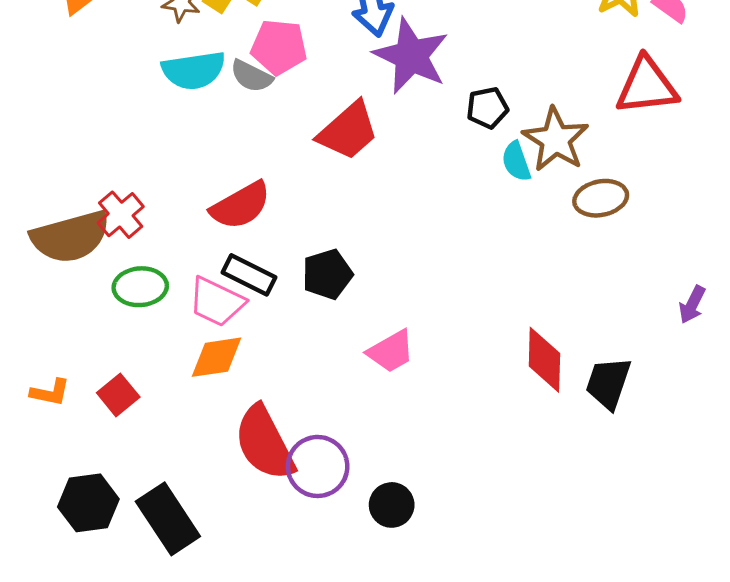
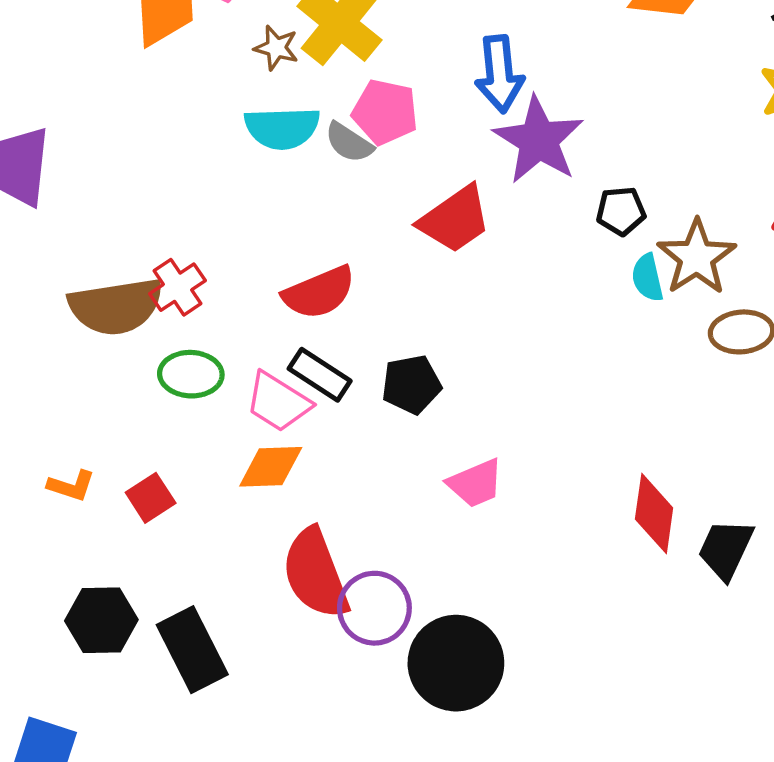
black circle: (392, 505) -> (456, 663), size x1.8

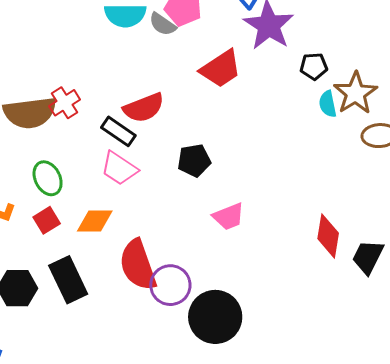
green ellipse: (191, 374) -> (48, 178), moved, turned 60
black rectangle: (320, 375) -> (118, 131), moved
orange diamond: (271, 467) -> (95, 221), moved
black rectangle: (192, 650) -> (68, 280), moved

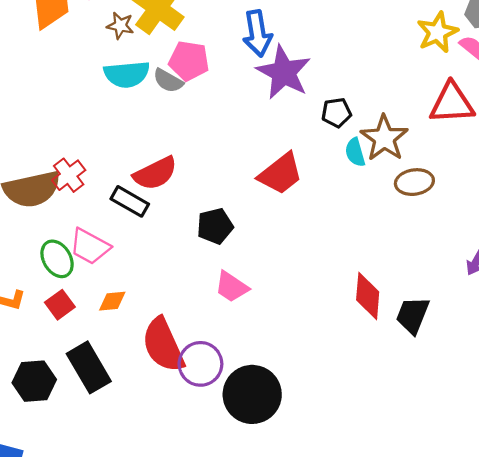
red trapezoid: (221, 69) -> (281, 174), moved
pink trapezoid: (119, 168) -> (90, 246), moved
pink trapezoid: (229, 217) -> (232, 287), moved, turned 60
orange diamond: (95, 221) -> (112, 301), size x0.7

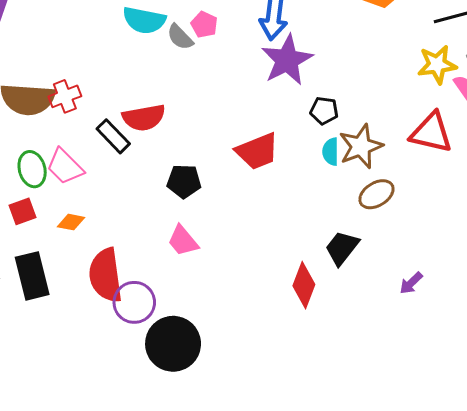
pink pentagon: (189, 61) -> (204, 25), size x0.7
brown ellipse: (414, 182) -> (376, 194), turned -40
black trapezoid: (413, 315) -> (342, 248), moved

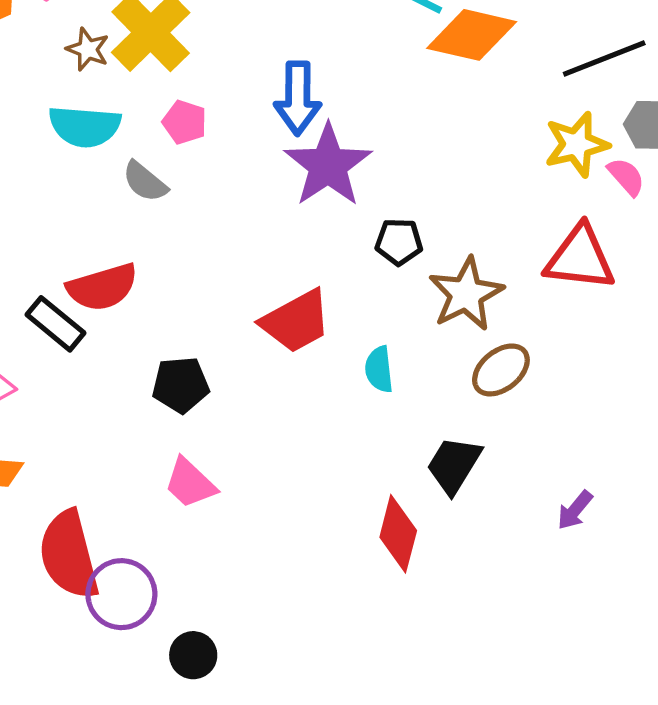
gray semicircle: (180, 37) -> (145, 182), moved
cyan semicircle: (331, 152) -> (379, 369), moved
black circle: (173, 344) -> (193, 655), size x0.5

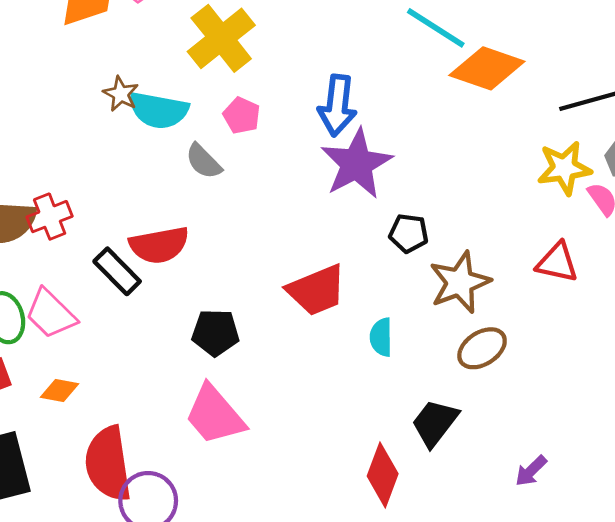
brown star: (88, 49) -> (121, 94), moved
red triangle: (580, 258) -> (557, 262), size x0.7
pink trapezoid: (190, 483) -> (215, 415), size x1.4

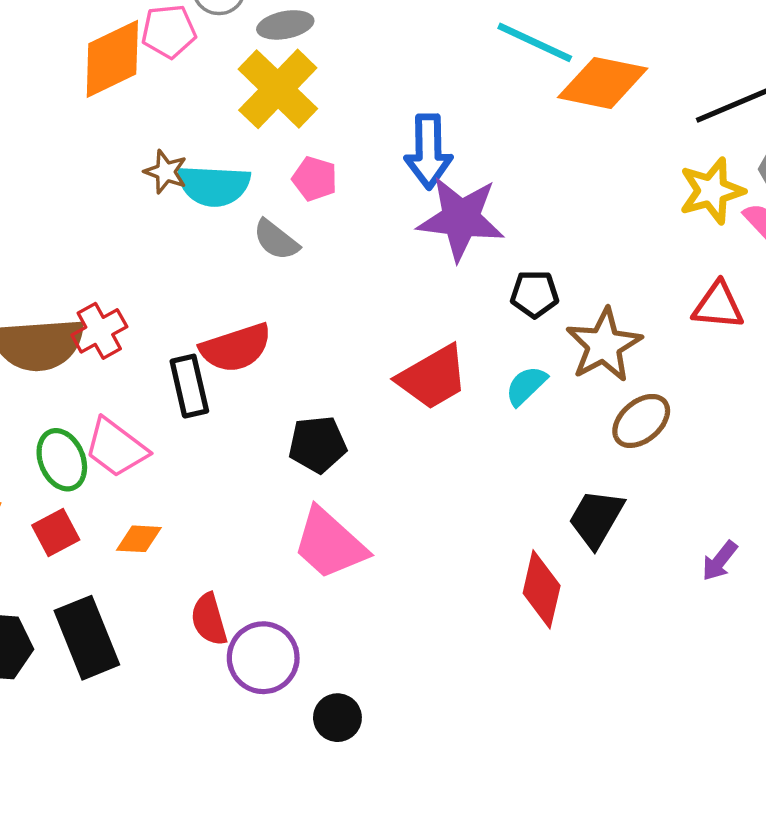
purple star: (357, 164) -> (461, 219), turned -30
black rectangle: (117, 271) -> (189, 386), turned 39
cyan semicircle: (381, 337) -> (526, 386), moved, turned 54
red semicircle: (108, 464) -> (209, 619), size x0.6

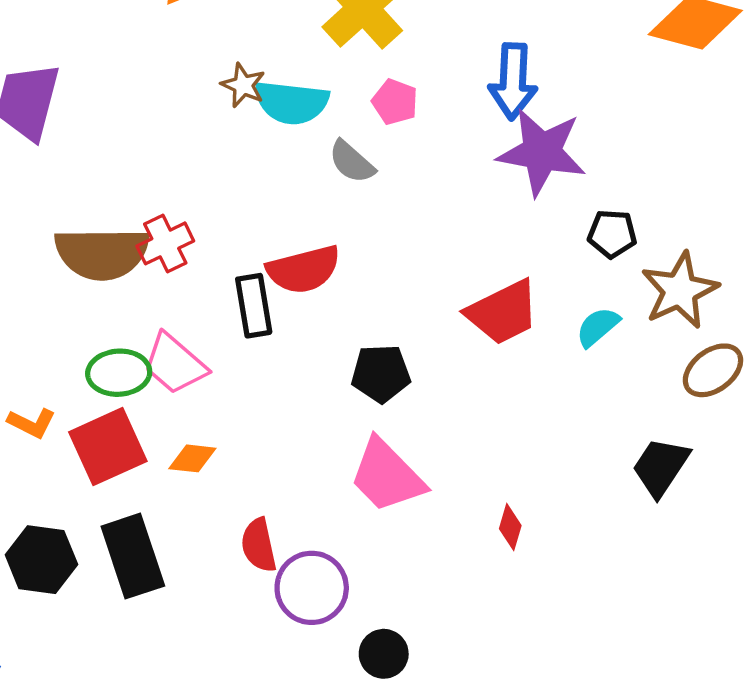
green ellipse: (62, 460) -> (119, 373), turned -74
red square: (56, 532) -> (108, 447), size x1.6
red diamond: (542, 589) -> (510, 527), moved, size x0.6

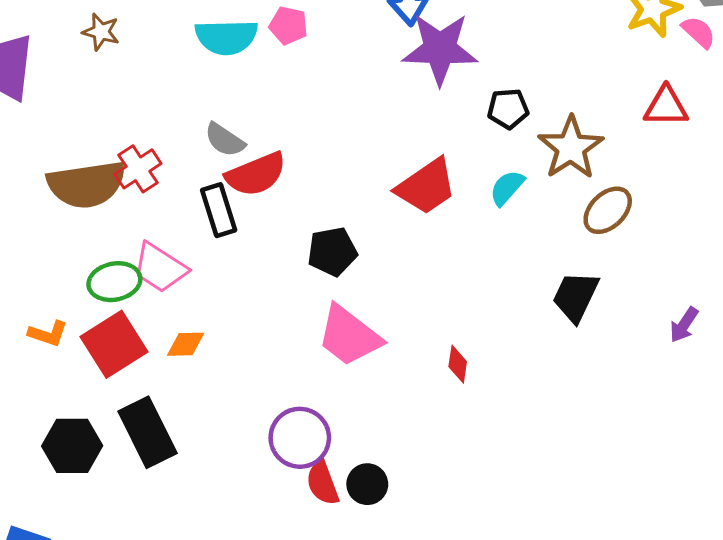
brown star: (243, 85) -> (101, 32), moved
pink pentagon: (395, 102) -> (288, 25), moved
gray semicircle: (352, 162) -> (225, 140), moved
red semicircle: (259, 545) -> (323, 483), moved

